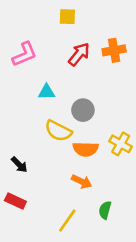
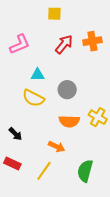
yellow semicircle: (58, 131) -> (33, 98), moved
orange arrow: (82, 182) -> (57, 147), moved
green semicircle: (105, 210) -> (85, 171), size x1.5
yellow line: (67, 220) -> (44, 171), moved

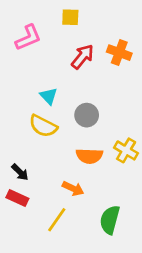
orange cross: (92, 41) -> (119, 53), turned 30
pink L-shape: (20, 44) -> (28, 38), moved
cyan triangle: (38, 75) -> (49, 96), turned 48
red rectangle: (12, 163) -> (17, 198), moved

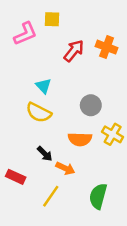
yellow square: (70, 17) -> (52, 19), moved
gray circle: (87, 115) -> (91, 105), moved
black arrow: (20, 172) -> (45, 154), moved

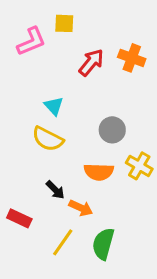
green semicircle: (98, 196) -> (103, 244), moved

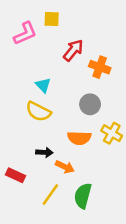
orange cross: (132, 58) -> (100, 67), moved
black arrow: (55, 190) -> (44, 152), turned -42

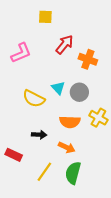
pink L-shape: (25, 33) -> (21, 53), moved
cyan triangle: (43, 85) -> (58, 88), moved
orange arrow: (65, 167) -> (67, 147), moved

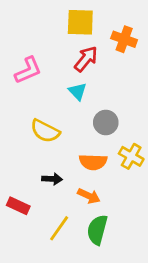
yellow square: (45, 17) -> (80, 22), moved, size x1.5
orange cross: (88, 59) -> (124, 39), moved
cyan triangle: (58, 88) -> (78, 91), moved

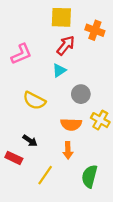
cyan triangle: (78, 91) -> (59, 70), turned 40
black arrow: (52, 179) -> (30, 141), moved, turned 32
orange arrow: (89, 196) -> (68, 150), turned 63
green semicircle: (97, 230) -> (89, 176), moved

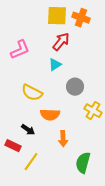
orange cross: (95, 30) -> (81, 18), moved
orange semicircle: (71, 124) -> (50, 115), moved
yellow line: (45, 175) -> (31, 162), moved

